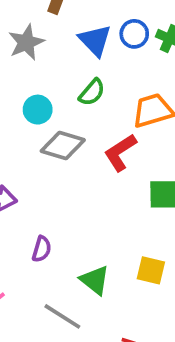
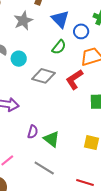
blue circle: (134, 34) -> (81, 31), moved
cyan circle: (38, 110) -> (19, 59), moved
green triangle: (95, 280) -> (52, 139), moved

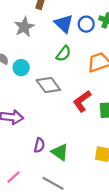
blue circle: (81, 31) -> (86, 24), moved
gray diamond: (43, 76) -> (48, 85), turned 40
red L-shape: (74, 79) -> (82, 101), moved

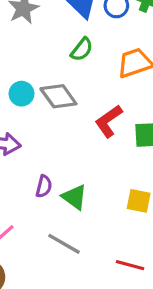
cyan circle: (21, 68) -> (22, 94), moved

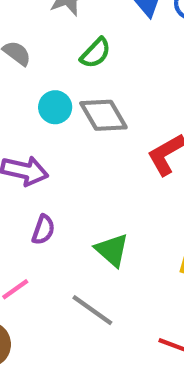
green semicircle: (82, 49) -> (96, 53), moved
purple semicircle: (44, 186) -> (43, 230), moved

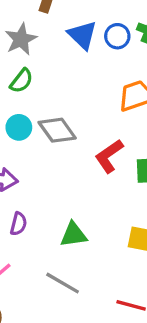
green semicircle: (96, 53) -> (21, 81), moved
green triangle: (112, 250) -> (74, 235), turned -44

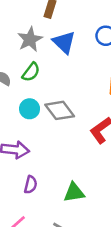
blue triangle: (82, 35) -> (64, 42), moved

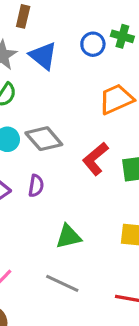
purple semicircle: (31, 185) -> (36, 186), moved

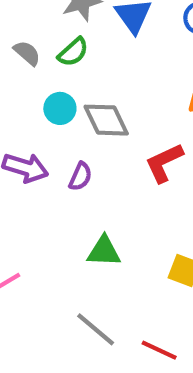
gray line: (62, 283) -> (96, 329), moved

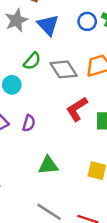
green semicircle: (73, 52) -> (32, 61), moved
gray diamond: (106, 120) -> (64, 69), moved

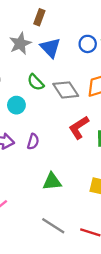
green semicircle: (32, 61) -> (36, 82), turned 96

